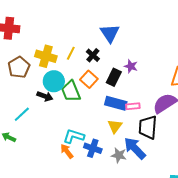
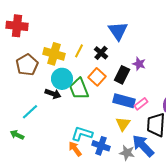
pink rectangle: (133, 106) -> (141, 104), turned -32

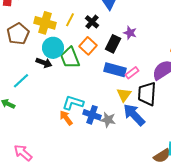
yellow triangle: (123, 124) -> (124, 95), moved
gray star: (127, 153) -> (108, 120), moved

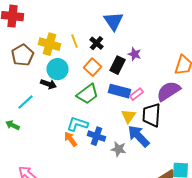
yellow line: (70, 20) -> (74, 41), turned -48
green trapezoid: (70, 58) -> (88, 94), moved, turned -105
gray star: (108, 120) -> (118, 149), moved

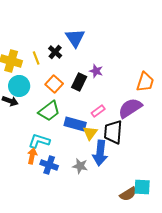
black cross: (96, 43) -> (55, 52), moved
blue rectangle: (120, 91) -> (75, 124), moved
blue cross: (96, 136) -> (49, 165), moved
blue arrow: (138, 136) -> (100, 153), turned -130
orange arrow: (70, 139) -> (32, 156), turned 49

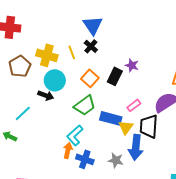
blue triangle: (75, 38) -> (93, 25), moved
cyan L-shape: (39, 141) -> (75, 135), turned -60

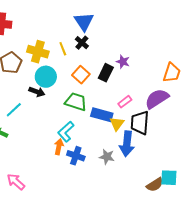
green trapezoid: (85, 105) -> (76, 102), turned -125

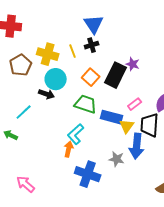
black cross: (82, 43) -> (92, 45), turned 32
black rectangle: (106, 73) -> (116, 75), size x1.4
blue cross: (76, 156) -> (88, 174), moved, size x1.4

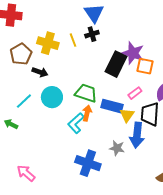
purple star: (133, 64) -> (133, 53), size x1.6
orange square: (91, 77) -> (145, 66), moved, turned -30
cyan circle: (56, 79) -> (52, 97), moved
black arrow: (47, 94) -> (40, 72), moved
orange arrow: (69, 149) -> (87, 113), moved

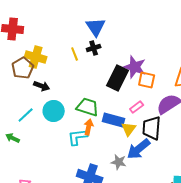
yellow cross: (48, 43) -> (36, 57), moved
cyan L-shape: (76, 123) -> (78, 137), turned 35
blue arrow: (137, 135) -> (139, 149), turned 45

